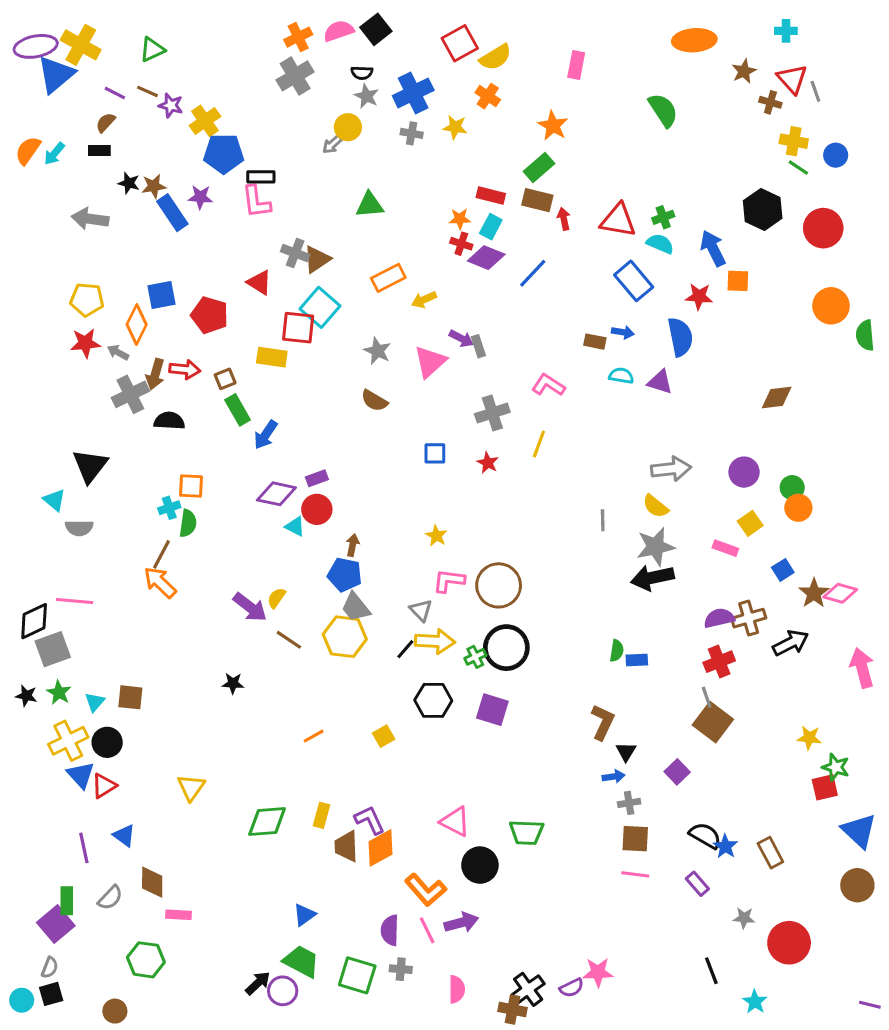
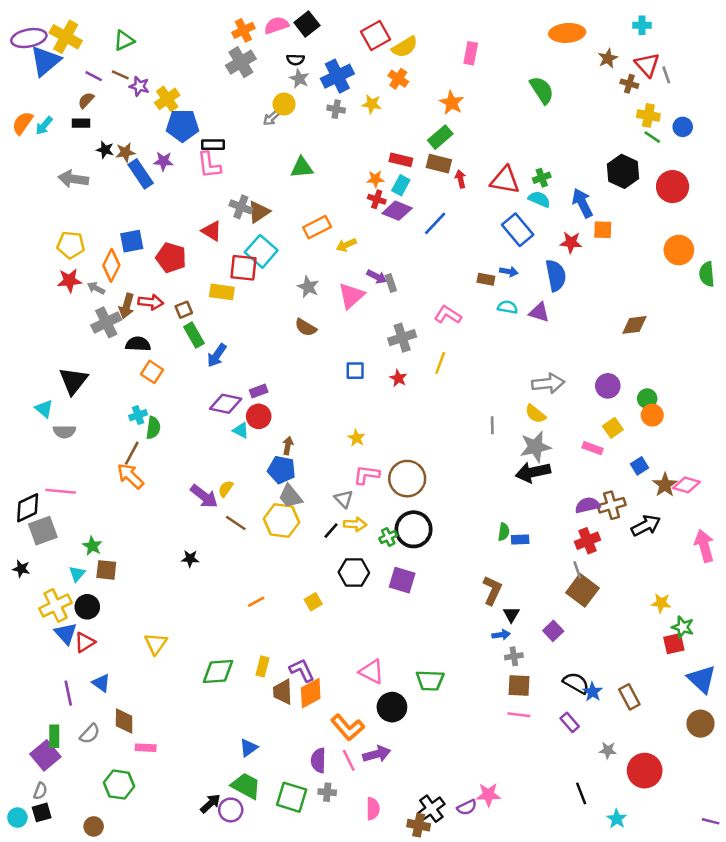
orange square: (191, 486) -> (152, 372), moved, turned 30
yellow arrow: (435, 641) -> (355, 524), size x0.7
green star: (59, 693) -> (92, 546), moved

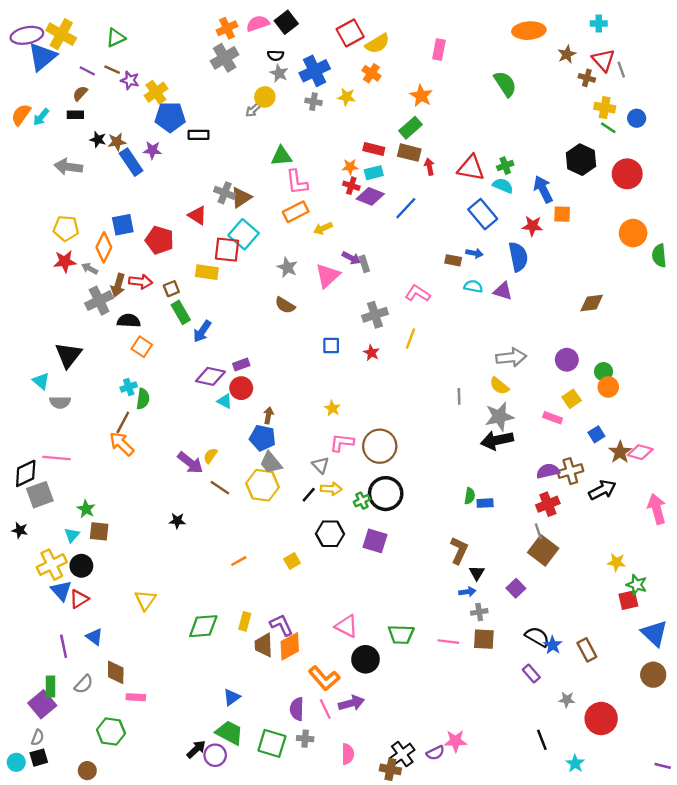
pink L-shape: (209, 165) -> (297, 182), moved
cyan rectangle: (401, 185) -> (374, 173), turned 48
pink line: (519, 715) -> (448, 642), moved

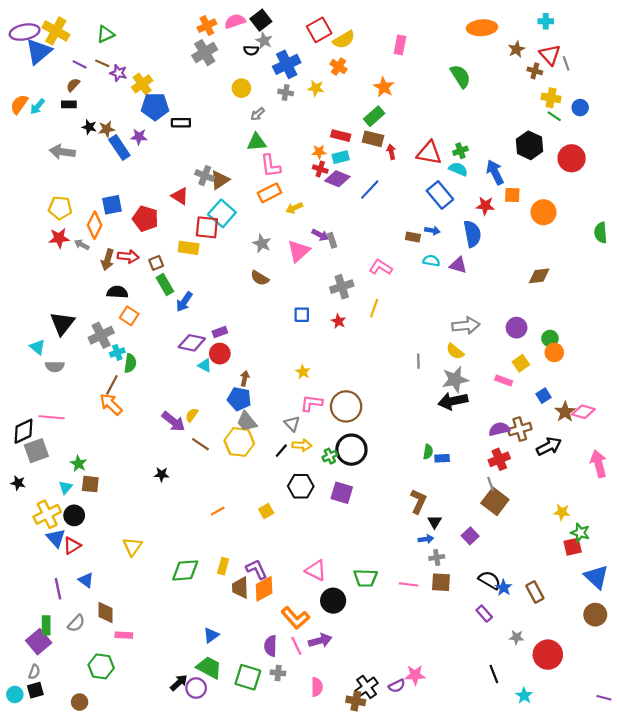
gray star: (279, 73) -> (264, 41), moved
gray arrow: (253, 110) -> (258, 114), moved
orange circle: (633, 233) -> (543, 212), moved
gray cross: (99, 301) -> (101, 335), moved

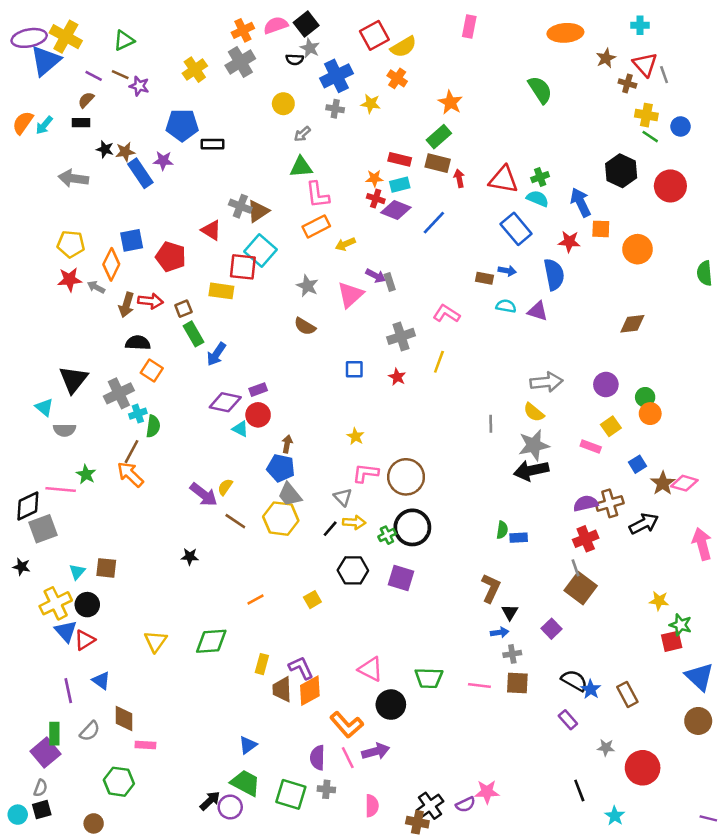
pink rectangle: (400, 45) -> (469, 27), moved
yellow cross: (142, 84) -> (195, 70), moved
green star: (78, 464) -> (86, 474), moved
green diamond: (185, 570) -> (211, 641), moved

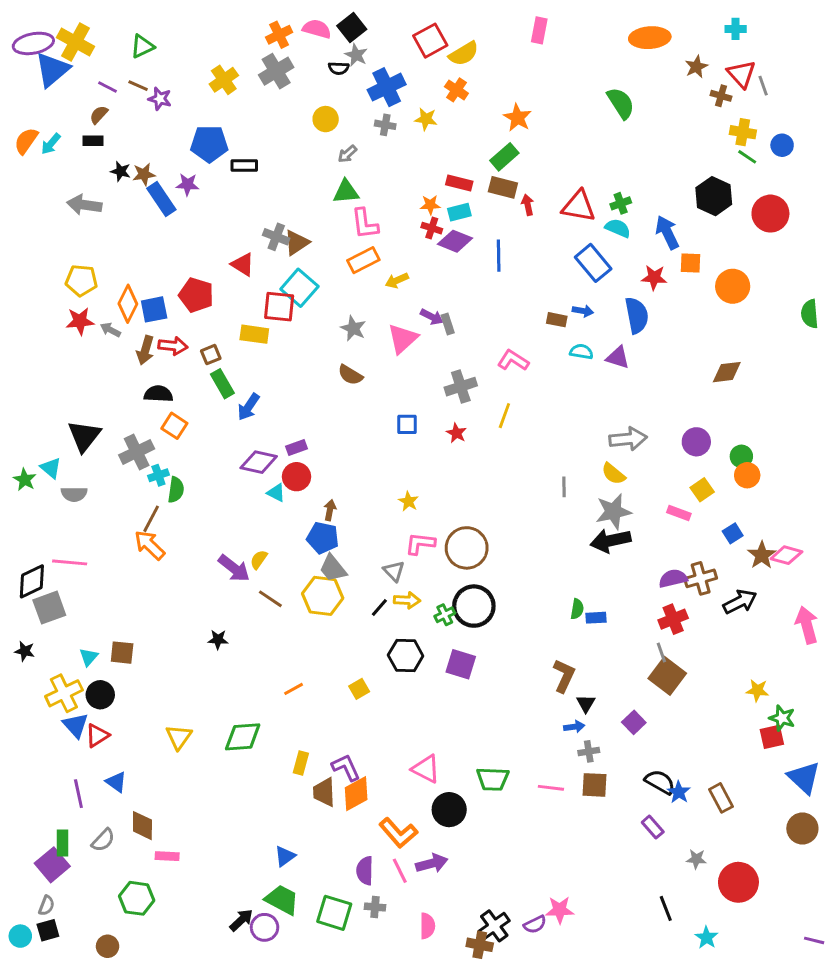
pink semicircle: (276, 25) -> (317, 29), turned 35
blue line: (434, 223) -> (499, 256), turned -44
blue square: (132, 240) -> (154, 309), moved
green star: (86, 474) -> (25, 480), moved

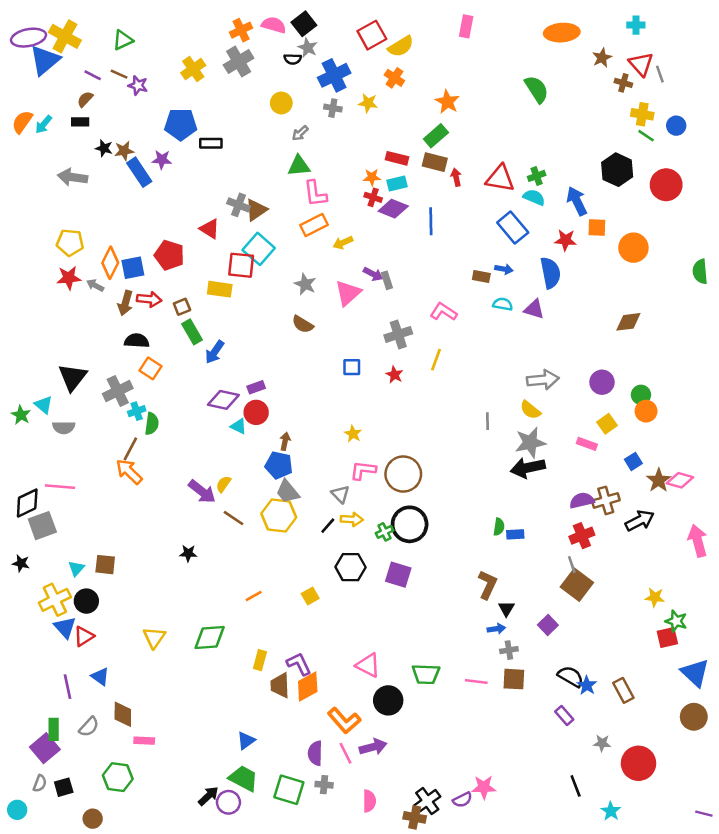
black square: (48, 930) -> (64, 787), moved

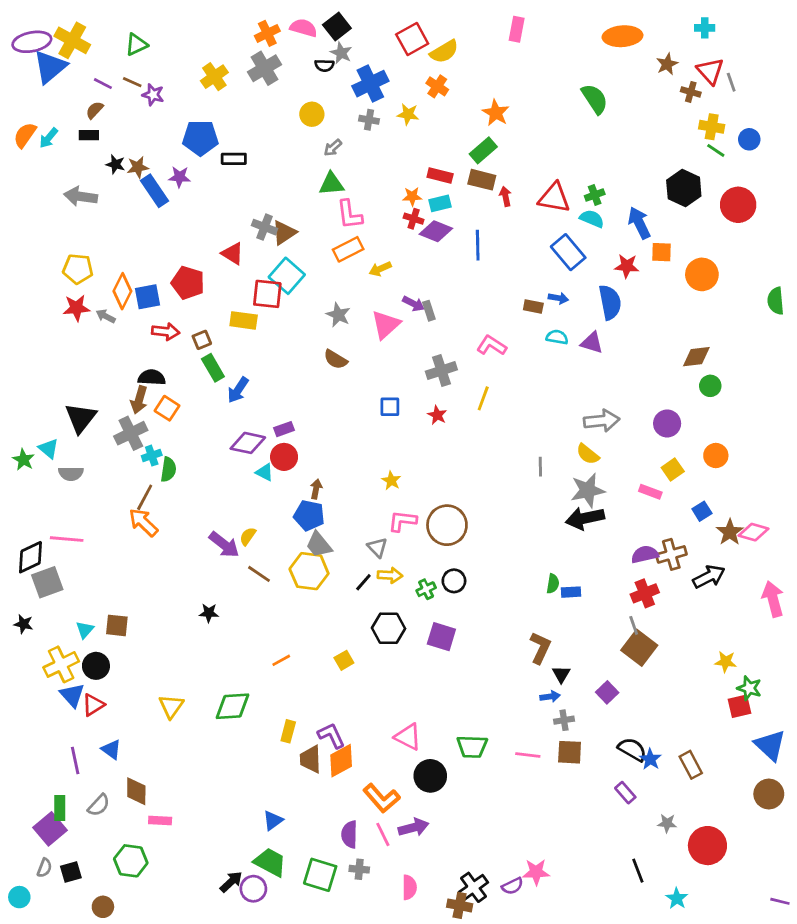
brown arrow: (125, 303) -> (139, 400), moved
green circle: (641, 395) -> (710, 386), moved
black circle: (410, 524) -> (454, 581), size x0.6

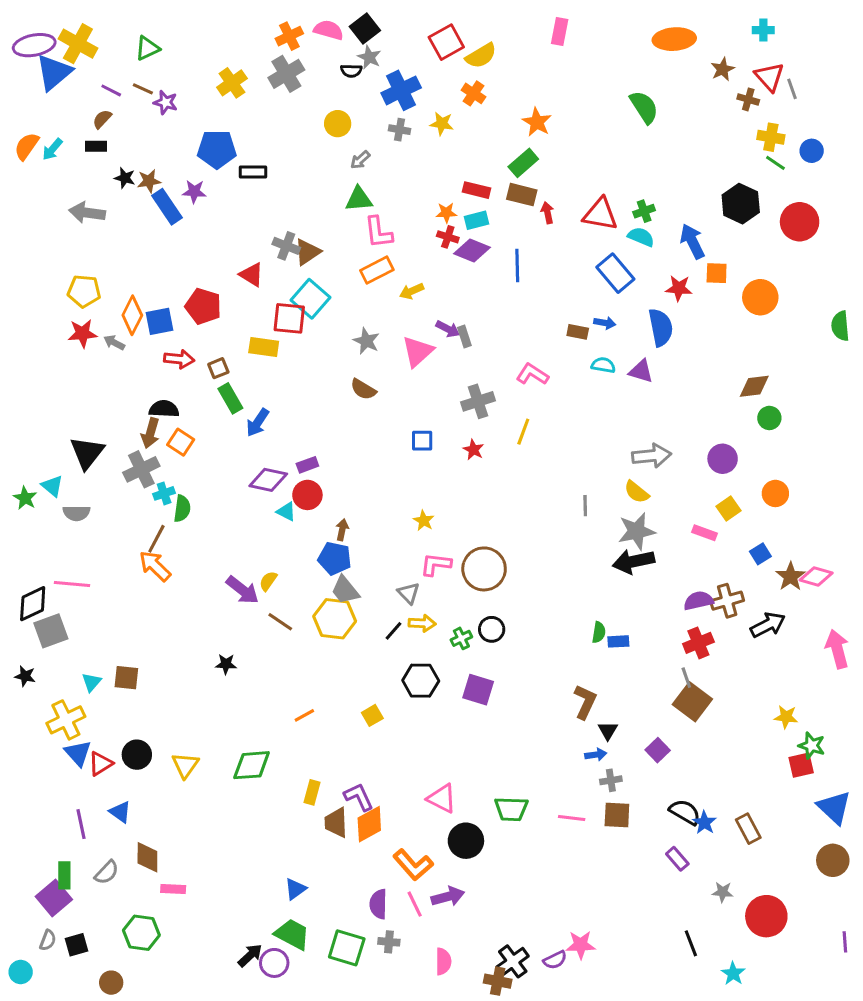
black circle: (96, 666) -> (137, 755), moved
purple line: (780, 901) -> (845, 942), moved, turned 72

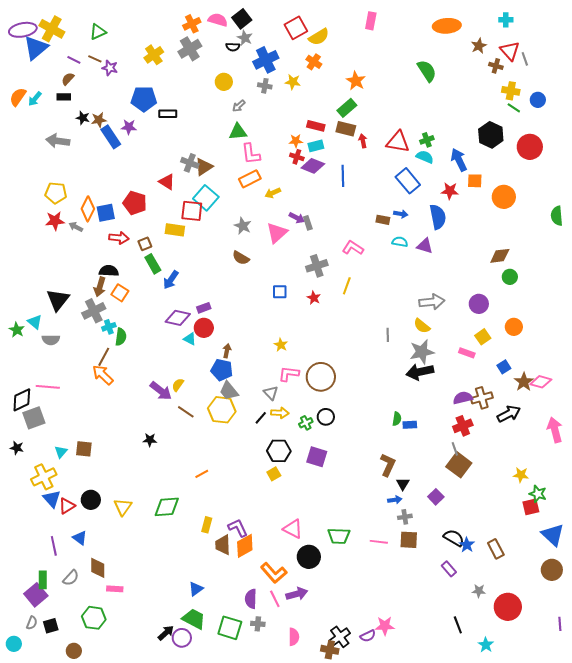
yellow square: (372, 715) -> (274, 474), moved

